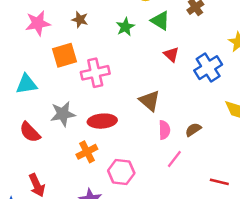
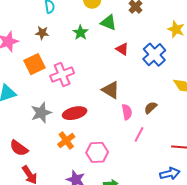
red semicircle: (30, 132) -> (19, 148), moved

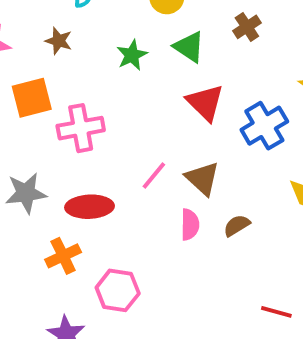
red triangle: (122, 49) -> (205, 102), size x1.5
brown triangle: (111, 90) -> (203, 178), moved
pink line: (139, 134) -> (154, 176), moved

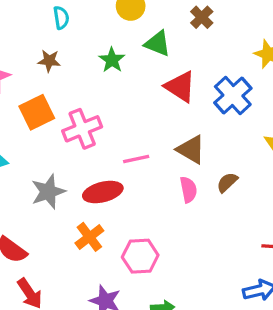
pink line: (154, 176) -> (136, 159), moved, turned 50

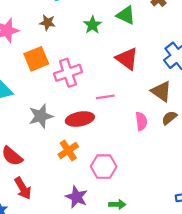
red triangle: (180, 87) -> (127, 59), moved
brown triangle: (191, 150) -> (161, 91), moved

